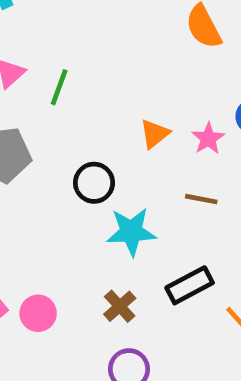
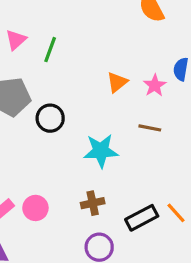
black circle: (94, 183) -> (50, 118), moved
black rectangle: (190, 285) -> (142, 218), moved
brown cross: (120, 306) -> (93, 203), turned 30

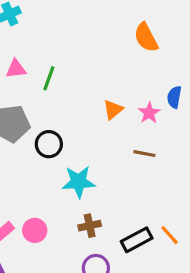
pink triangle: (16, 40) -> (16, 69), turned 35
cyan star: (101, 151) -> (79, 182), moved

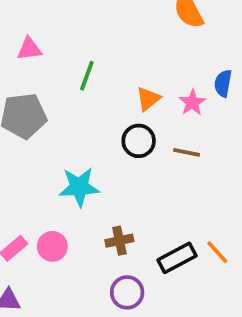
green line: (49, 78) -> (87, 76), moved
black circle: (49, 144) -> (139, 141), moved
cyan star: (79, 182) -> (79, 187), moved

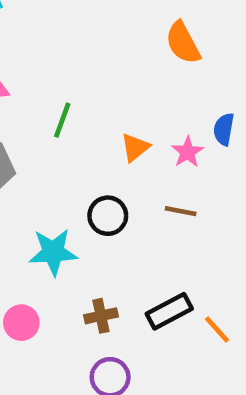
black circle: (139, 141) -> (108, 216), moved
black rectangle: (177, 258) -> (169, 311), moved

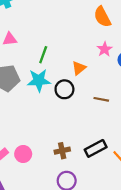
pink star: (187, 152) -> (105, 49), moved
black circle: (108, 216) -> (64, 89), moved
cyan star: (53, 252) -> (39, 80), moved

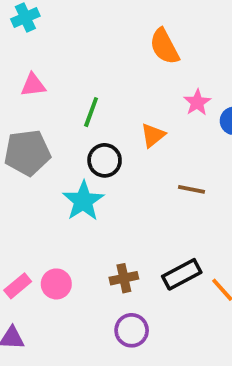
orange semicircle: (102, 17) -> (164, 46), moved
cyan star: (39, 80) -> (83, 201), moved, turned -30
black circle: (64, 89) -> (105, 160), moved

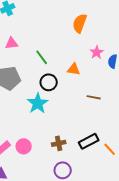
orange semicircle: (164, 46) -> (80, 23), turned 48
green line: (91, 112) -> (42, 57), turned -56
orange triangle: (153, 135) -> (74, 69), turned 48

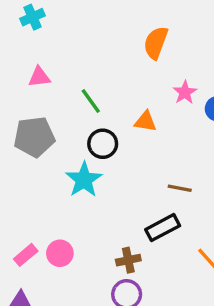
brown line: (94, 97) -> (180, 188), moved
black rectangle: (89, 141) -> (163, 228), moved
brown cross: (59, 143) -> (128, 260), moved

